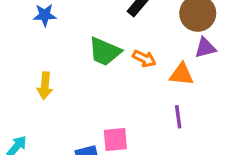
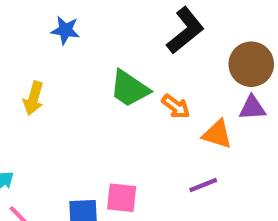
yellow arrow: (45, 86) -> (33, 98), moved
purple line: (178, 117) -> (203, 185), turned 65

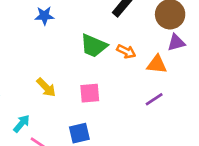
yellow arrow: (33, 98) -> (46, 87), moved, turned -50
pink square: (122, 198) -> (90, 93), moved

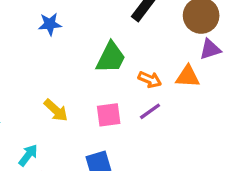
green trapezoid: (94, 46) -> (111, 57), turned -84
orange arrow: (126, 51) -> (150, 80), moved
purple line: (154, 99) -> (150, 111), moved

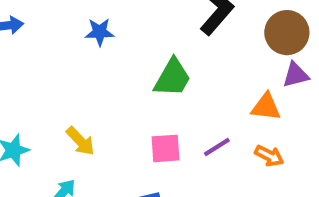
orange arrow: (150, 80) -> (269, 156), moved
yellow arrow: (56, 110) -> (80, 141), moved

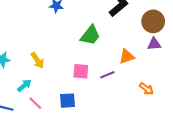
orange triangle: (266, 107) -> (127, 56), moved, turned -35
orange arrow: (269, 156) -> (146, 89), moved

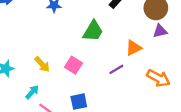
pink square: (81, 71) -> (74, 65), moved, turned 35
orange arrow: (146, 89) -> (158, 78), size x1.5

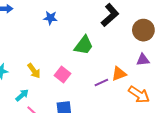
purple triangle: (160, 31) -> (143, 60), moved
orange triangle: (133, 48) -> (119, 74), moved

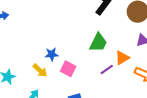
blue star: (50, 18) -> (52, 54), moved
green trapezoid: (84, 45) -> (98, 43), moved

